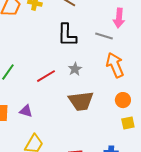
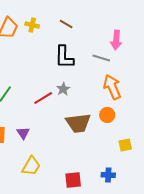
gray star: (75, 69) -> (63, 89), moved
orange circle: (123, 100) -> (107, 115), moved
purple triangle: (26, 111) -> (23, 133), turned 40

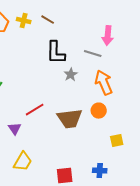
brown line: (66, 24) -> (48, 20), moved
gray star: (63, 89) -> (71, 75), moved
red line: (43, 98) -> (35, 110), moved

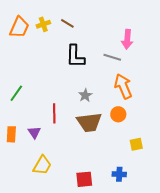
yellow cross: (24, 21) -> (43, 24), turned -32
gray star: (71, 75) -> (85, 95), moved
red line: (35, 110) -> (54, 113), turned -60

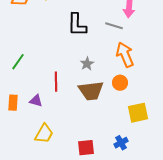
purple triangle: (34, 132) -> (36, 101), turned -40
yellow square: (136, 144) -> (138, 113), size x1.5
blue cross: (119, 174) -> (121, 143), turned -32

